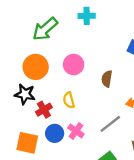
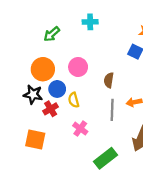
green arrow: (45, 29) -> (52, 34), size x0.7
gray line: (110, 124) -> (112, 110), moved, turned -50
blue circle: (55, 133) -> (57, 89), moved

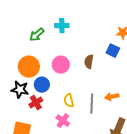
cyan cross: (90, 22) -> (62, 26), moved
brown semicircle: (109, 80) -> (89, 62), moved
yellow semicircle: (74, 100) -> (69, 101), moved

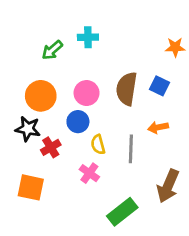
blue square: (113, 51) -> (159, 86), moved
brown semicircle: (89, 62) -> (127, 89), size x1.6
blue circle: (42, 85) -> (78, 122), moved
orange arrow: (112, 97) -> (158, 127), moved

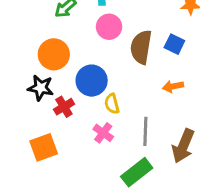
pink circle: (87, 93) -> (109, 27), moved
blue circle: (78, 122) -> (92, 81), size x1.4
gray line: (131, 149) -> (145, 131), moved
orange square: (31, 187) -> (44, 147), turned -32

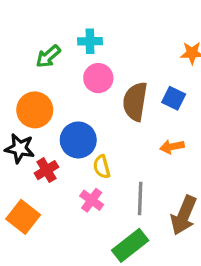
orange square: (44, 147) -> (23, 217), turned -32

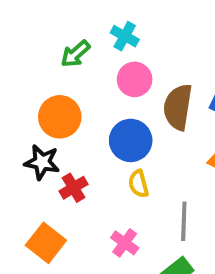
cyan cross: (90, 41) -> (125, 36), turned 30
blue circle: (78, 140) -> (131, 140), moved
pink cross: (92, 200) -> (125, 243), moved

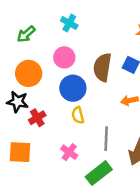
green arrow: (76, 54) -> (26, 34), moved
pink circle: (135, 79) -> (64, 57), moved
orange square: (46, 243) -> (20, 152), turned -35

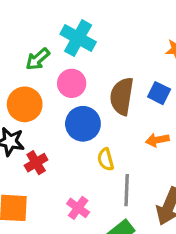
cyan cross: (69, 23) -> (78, 38), size x1.5
green arrow: (26, 34) -> (38, 59), moved
yellow semicircle: (78, 115) -> (106, 159), moved

